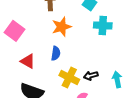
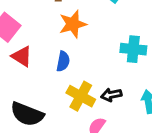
cyan cross: (103, 25) -> (133, 49), moved
red triangle: (28, 61) -> (22, 56), moved

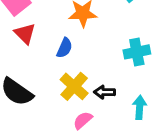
cyan cross: (133, 49) -> (137, 52), turned -30

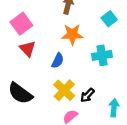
cyan cross: (137, 52) -> (102, 55), moved
black arrow: (104, 92) -> (87, 95), turned -49

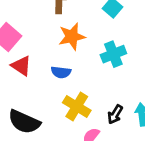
blue semicircle: (58, 61) -> (61, 72), turned 84
black arrow: (87, 95) -> (115, 114), moved

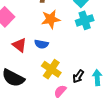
cyan cross: (113, 54) -> (85, 20), moved
red triangle: (21, 66) -> (19, 45), moved

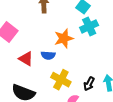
orange star: (51, 19) -> (64, 38), moved

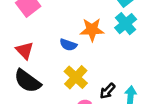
cyan cross: (89, 26) -> (126, 24), turned -30
red triangle: (26, 59) -> (25, 50), moved

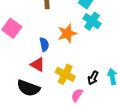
blue semicircle: (68, 45) -> (44, 44), moved, turned -104
red triangle: (25, 50) -> (38, 65), moved

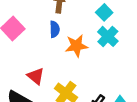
blue semicircle: (44, 44) -> (55, 29), moved

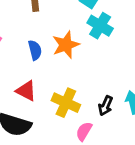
blue semicircle: (55, 29) -> (35, 50), moved

